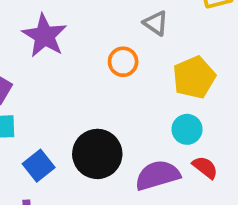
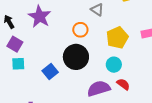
black circle: (97, 154) -> (76, 57), moved
blue square: (39, 166) -> (50, 72), moved

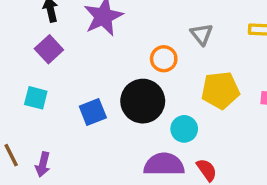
cyan square: (18, 64) -> (36, 98), moved
cyan circle: (114, 65) -> (184, 129), moved

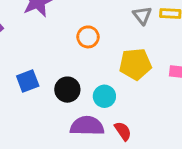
gray triangle: (202, 34) -> (142, 15), moved
black circle: (143, 101) -> (67, 90), moved, size x0.7

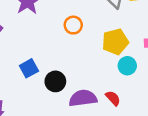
black circle: (67, 90) -> (55, 81), moved
cyan circle: (104, 96) -> (127, 66), moved

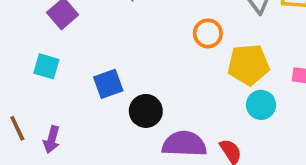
orange circle: (73, 25) -> (208, 33), moved

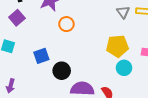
orange circle: (208, 33) -> (66, 24), moved

